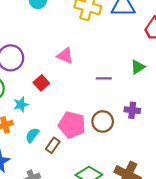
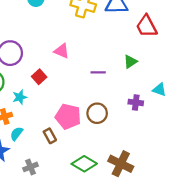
purple cross: (132, 110) -> (136, 102), moved
cyan semicircle: (32, 135) -> (17, 134), moved
brown rectangle: (53, 145) -> (50, 136), turned -64

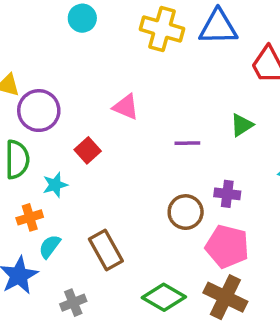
purple cross: (136, 102) -> (227, 194), moved
pink pentagon: (68, 116) -> (227, 246), moved
brown rectangle: (50, 136) -> (106, 250), size x1.5

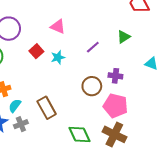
purple line: (187, 143) -> (93, 47), turned -40
cyan star: (55, 185) -> (58, 57), moved
green diamond: (164, 297) -> (79, 134), turned 35
gray cross: (73, 303) -> (21, 124), moved

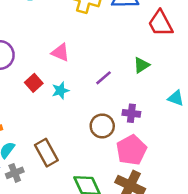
pink pentagon: (115, 106) -> (131, 150), turned 30

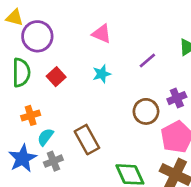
red square: (34, 83) -> (56, 77), moved
purple cross: (131, 113) -> (177, 98), turned -30

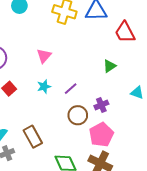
pink triangle: (102, 34) -> (44, 56), turned 49
purple line: (147, 60) -> (71, 89), moved

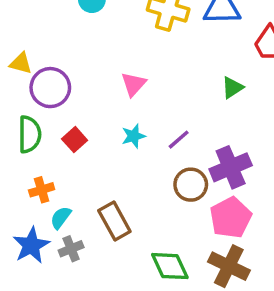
green triangle: (110, 66) -> (232, 88), moved
purple cross: (101, 105) -> (231, 167), size x1.6

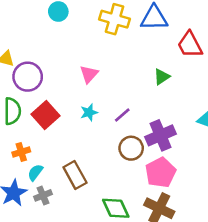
red square: (75, 140) -> (46, 115), size x1.5

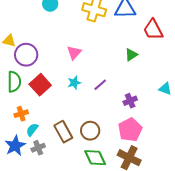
purple cross: (160, 135) -> (130, 101), size x0.6
brown circle: (131, 148) -> (90, 131), moved

